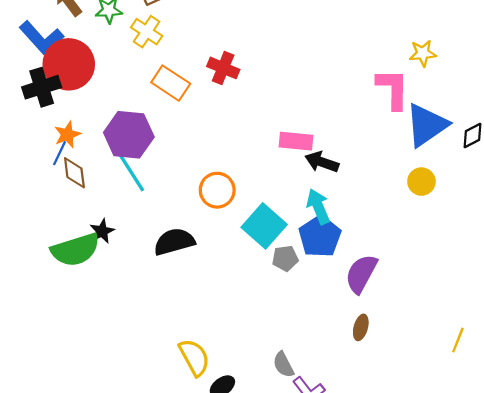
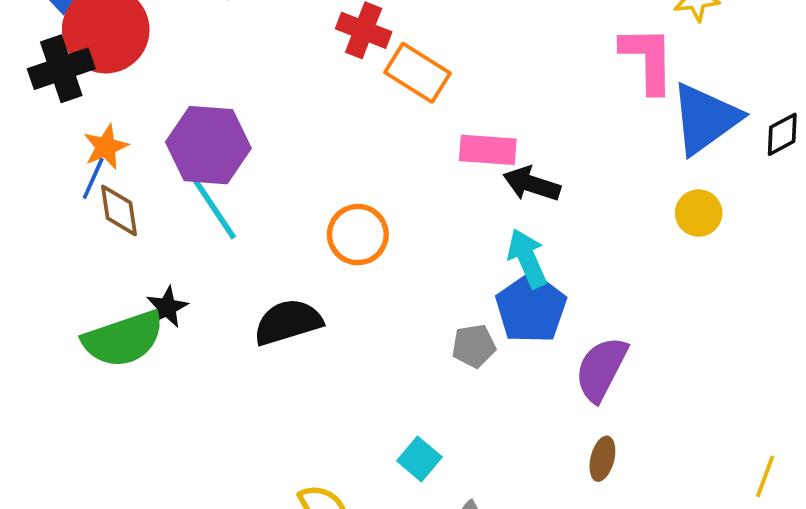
orange rectangle: (171, 83) -> (418, 73), moved
cyan square: (264, 226) -> (419, 459), moved, size x0.6

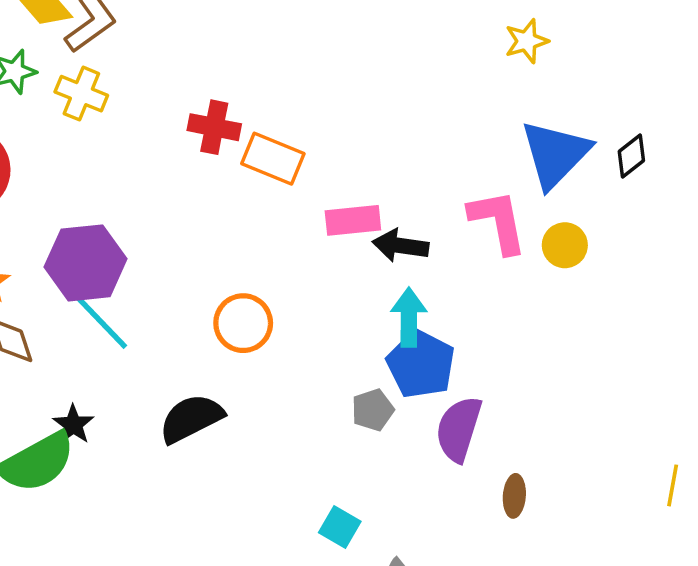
pink L-shape: (648, 59) -> (498, 221), moved
cyan arrow: (527, 258) -> (409, 317), turned 34
purple semicircle: (601, 369) -> (459, 429), moved

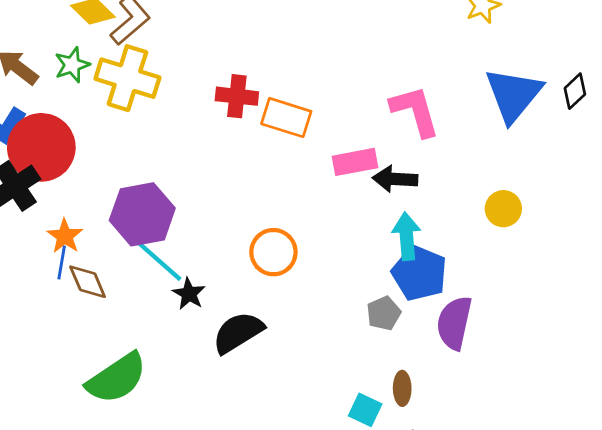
yellow cross: (81, 94) -> (127, 78), size x1.5
pink L-shape: (498, 221) -> (415, 111), moved
yellow circle: (565, 245) -> (503, 209), moved
black star: (73, 424) -> (189, 294), moved
brown ellipse: (514, 496) -> (402, 388), moved

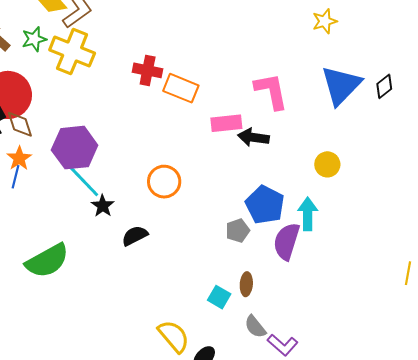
cyan arrow: (407, 236) -> (308, 214), moved
brown diamond: (88, 282) -> (20, 124), moved
black semicircle: (238, 332) -> (135, 236), size x0.7

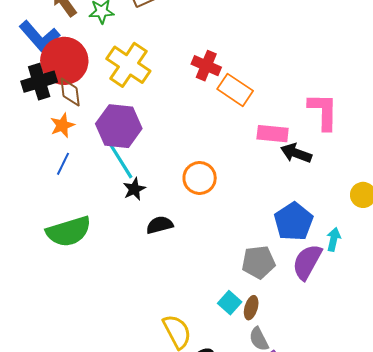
yellow cross: (72, 52) -> (128, 65), moved
blue line: (15, 177) -> (63, 164), moved
cyan arrow: (308, 214) -> (334, 239), size x0.7
gray pentagon: (238, 231) -> (259, 262), moved, size x1.4
brown ellipse: (246, 284) -> (251, 308), moved

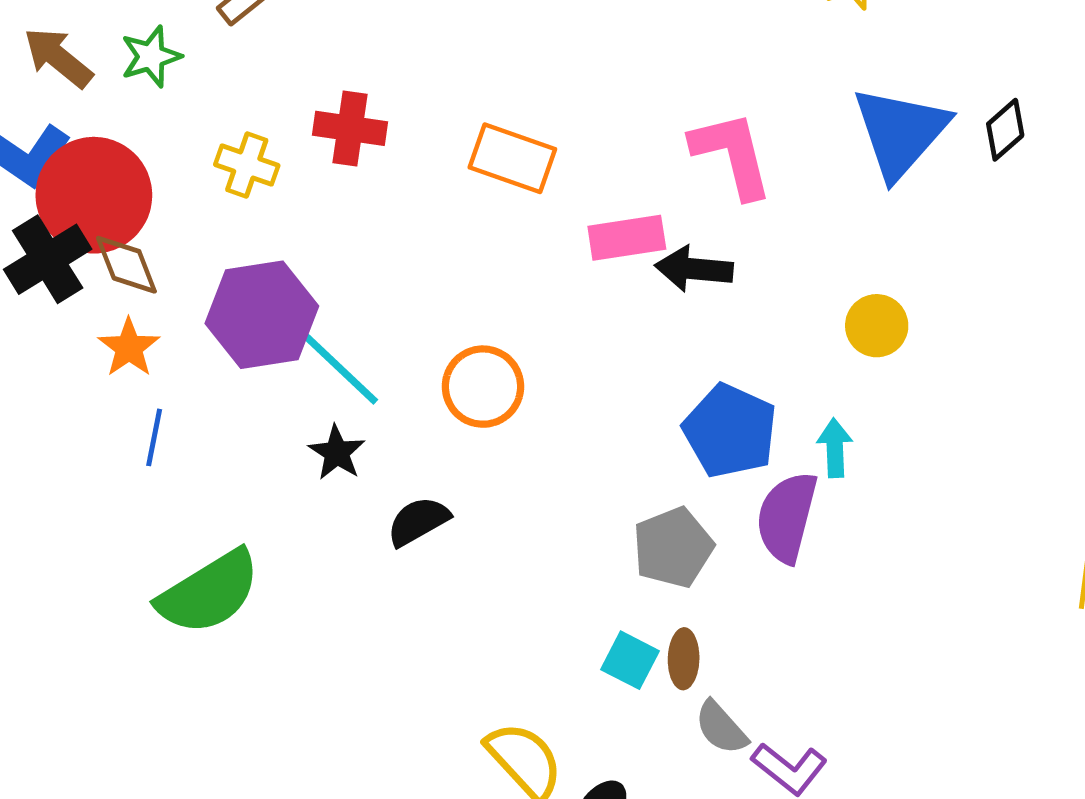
yellow cross: (128, 65) -> (247, 165), size x0.6
red cross: (206, 66) -> (350, 128), moved
cyan line: (119, 159) -> (336, 365), moved

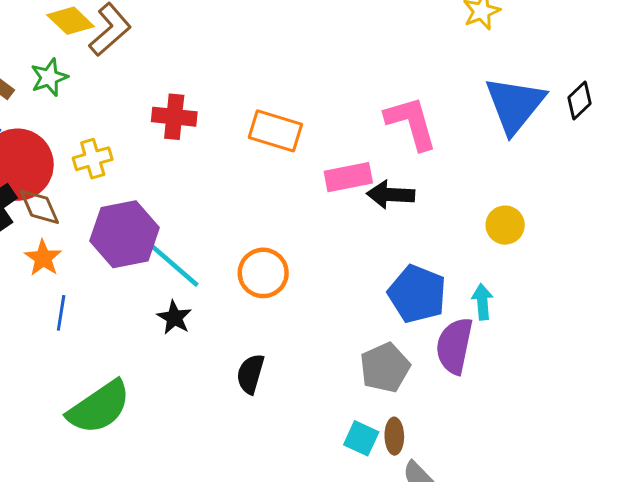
yellow cross: (247, 165) -> (93, 159), moved, turned -33
black semicircle: (418, 521) -> (250, 374), moved, turned -42

